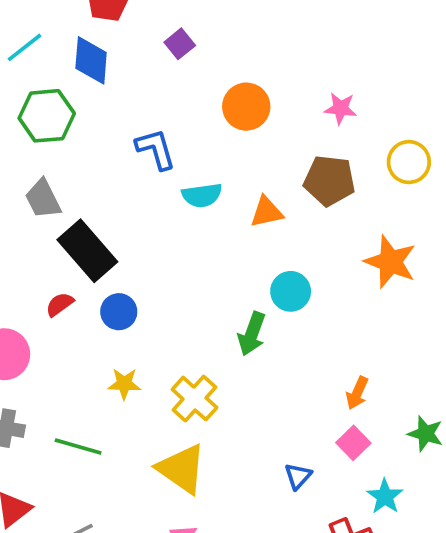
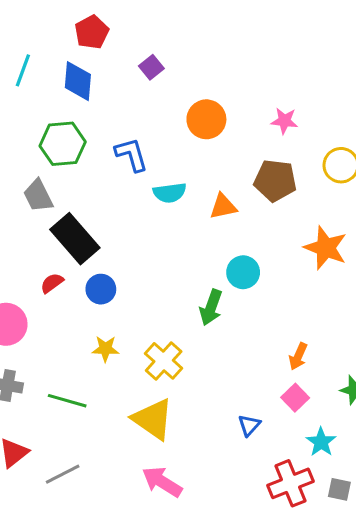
cyan line: (25, 47) -> (23, 70), turned -32
green hexagon: (47, 116) -> (63, 144), moved

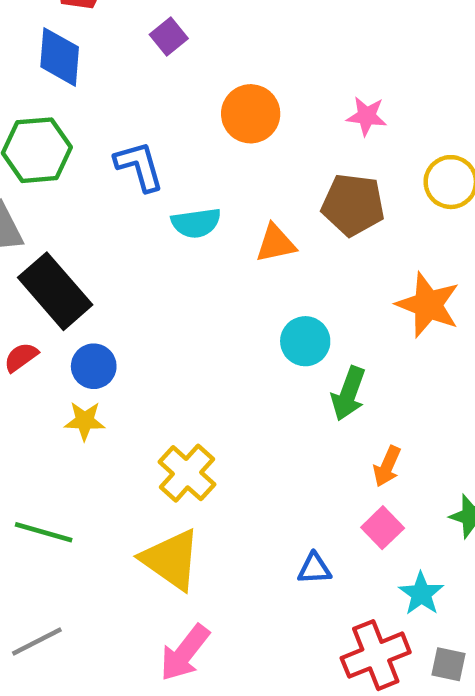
green arrow: (211, 307) -> (348, 394), moved
yellow star: (105, 349) -> (85, 421), moved
blue triangle: (249, 425) -> (314, 569), turned 45
pink arrow: (162, 482) -> (185, 653), turned -84

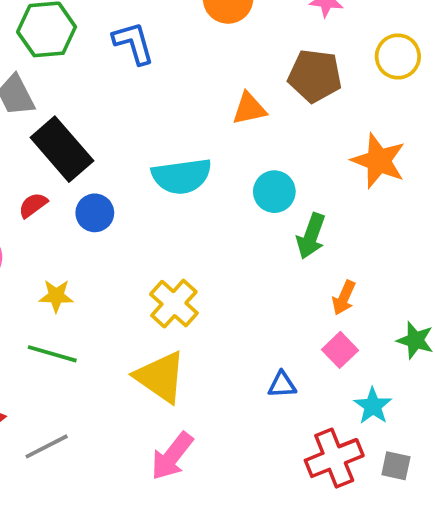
cyan semicircle: (196, 223) -> (182, 176), moved, size x1.4
yellow star: (85, 421) -> (56, 296), moved

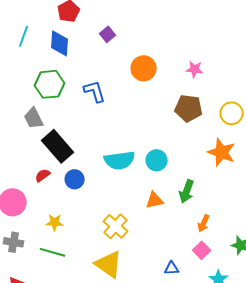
yellow circle: (398, 56) -> (232, 113), moved
orange triangle: (249, 109) -> (155, 200), moved
cyan circle: (274, 192) -> (157, 160), moved

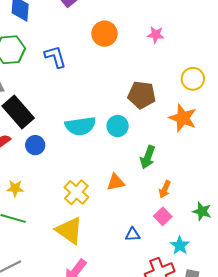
brown pentagon: (189, 108) -> (142, 95), moved
orange triangle: (155, 200) -> (116, 182), moved

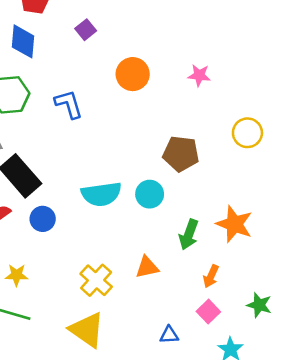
orange star: (183, 118) -> (234, 224), moved

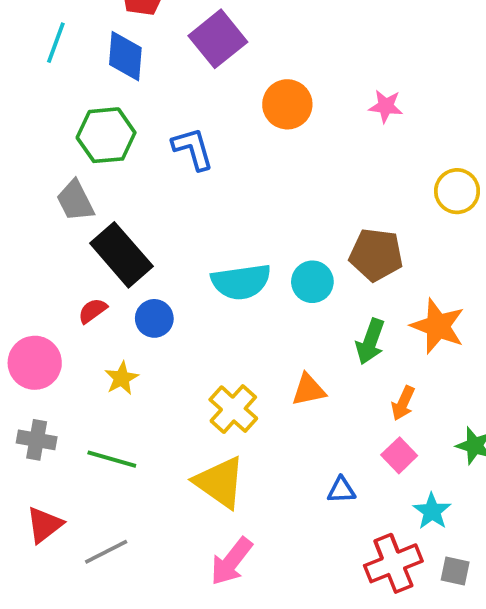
purple square: (86, 30) -> (218, 39), size x1.8
brown pentagon: (181, 154) -> (376, 255), moved
yellow star: (17, 275) -> (121, 378), moved, turned -30

